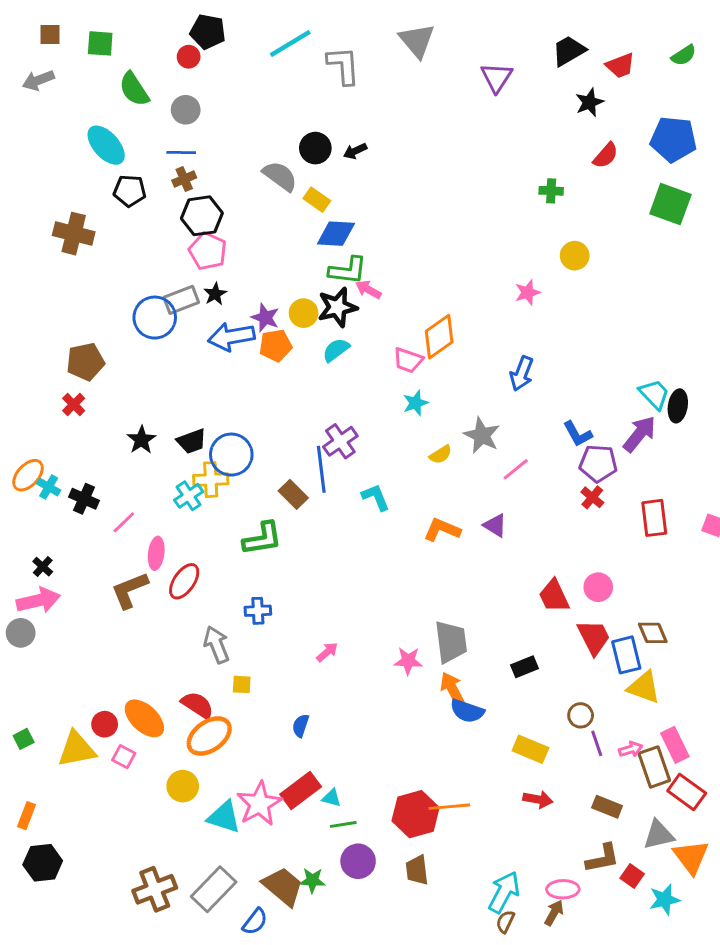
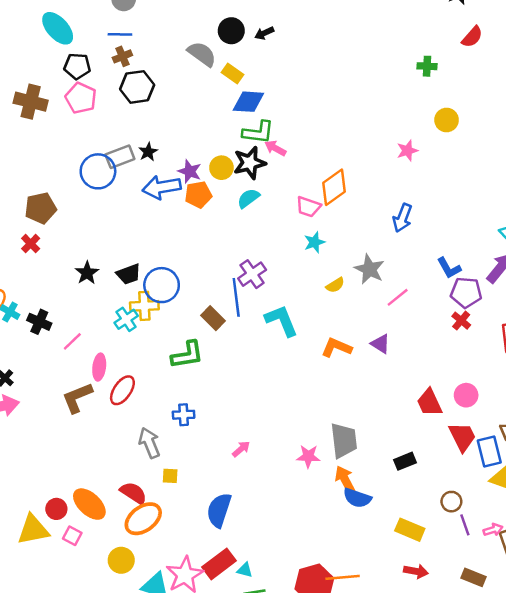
pink pentagon: (208, 251) -> (81, 98), moved
cyan L-shape: (376, 497) -> (281, 321), size x1.4
blue semicircle: (301, 726) -> (219, 510), size x1.8

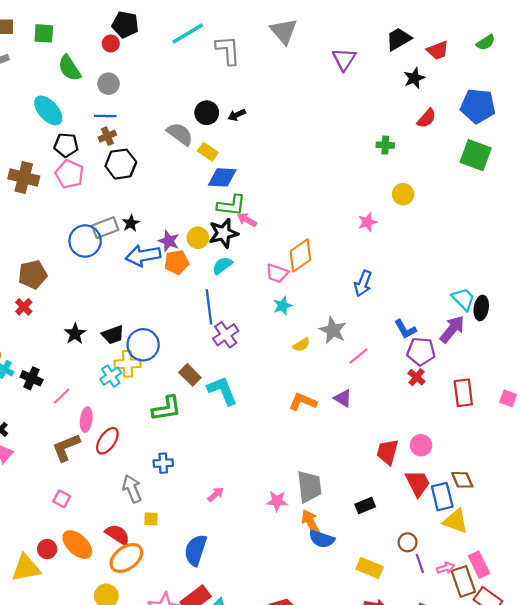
blue line: (236, 297) -> (209, 307), moved
cyan L-shape: (281, 321) -> (222, 391), moved
red trapezoid: (429, 403) -> (387, 452), turned 40
pink square: (72, 536) -> (62, 499), moved

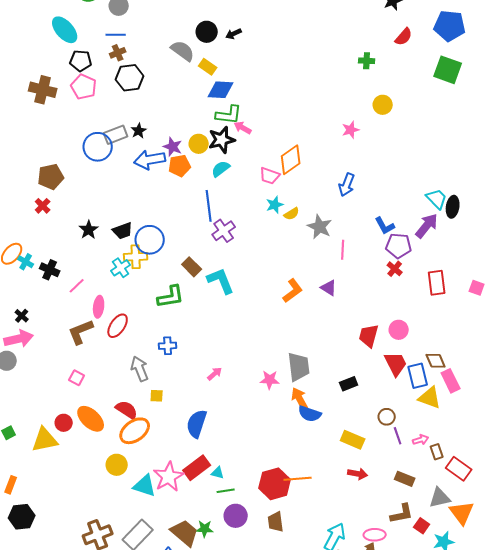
yellow semicircle: (302, 345) -> (292, 214), moved
pink line: (358, 356) -> (343, 250), turned -48
orange L-shape: (303, 402) -> (293, 291), turned 120
pink rectangle: (479, 565) -> (451, 381), moved
brown rectangle: (463, 581) -> (437, 452), size x0.6

